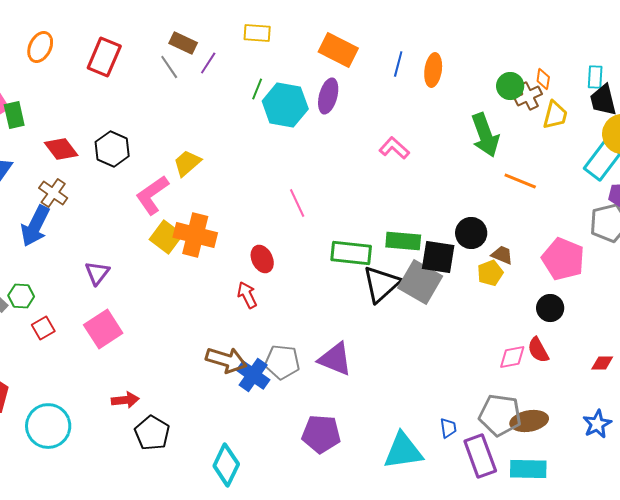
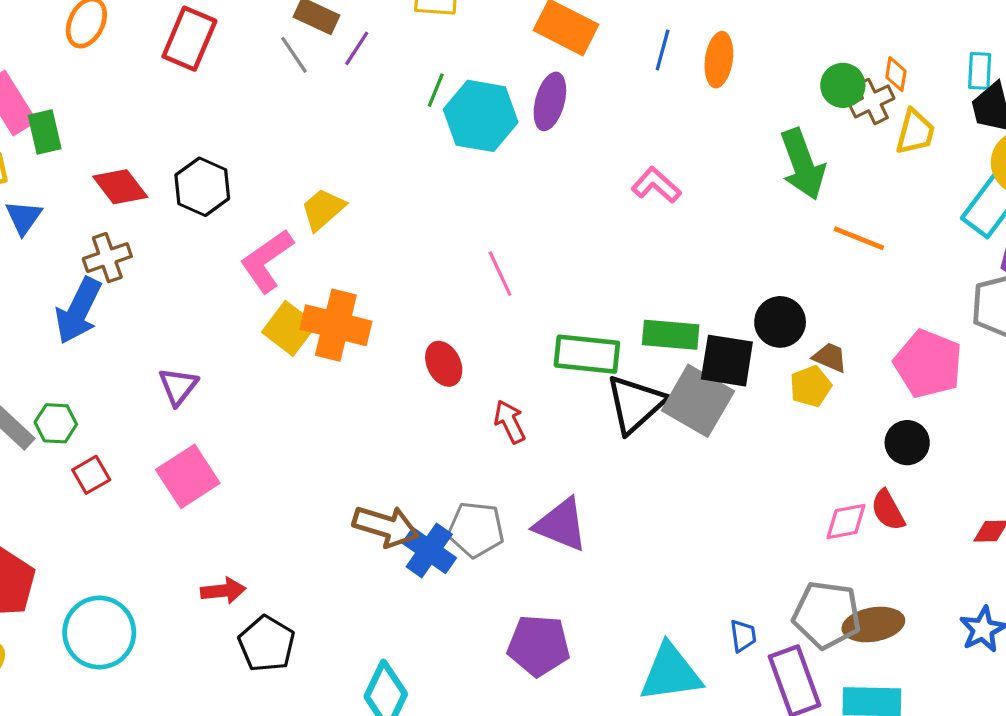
brown cross: (53, 193) -> (107, 258), turned 36
red arrow: (247, 295) -> (510, 422), moved

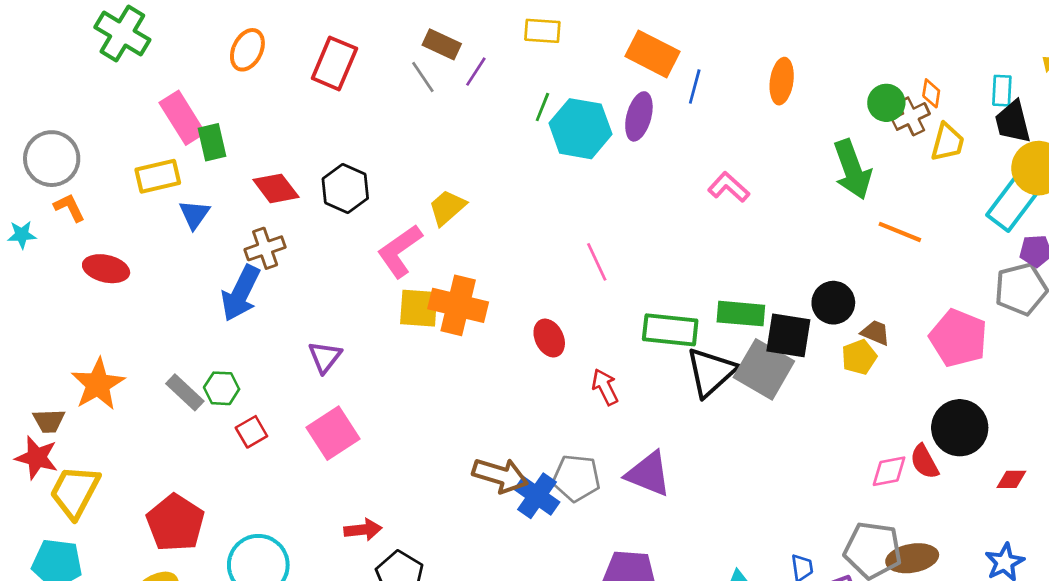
blue line: (663, 50) -> (695, 87), moved
yellow square: (289, 328) -> (419, 308), turned -33
black circle: (907, 443) -> (960, 428), moved, size x1.5

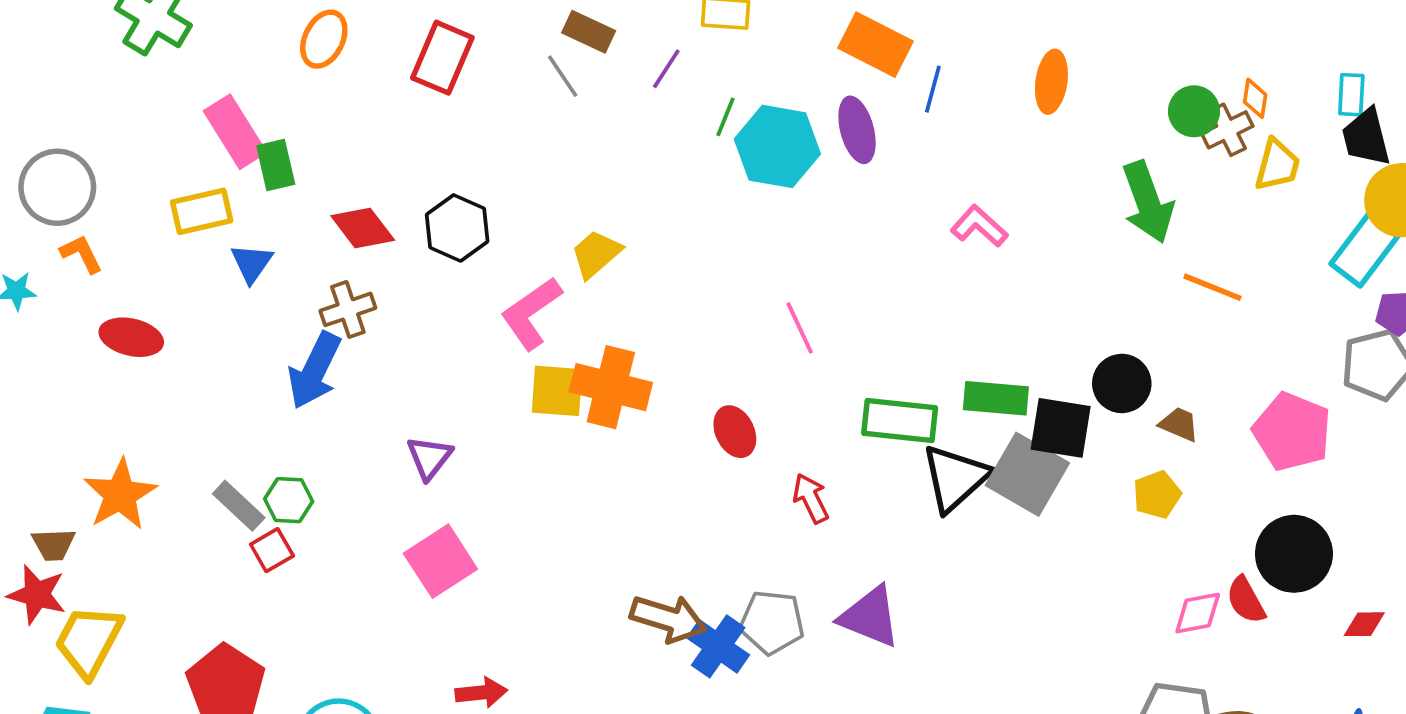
purple line: (476, 72) -> (666, 69), moved
purple ellipse: (639, 116) -> (857, 130), turned -30
yellow pentagon: (859, 357) -> (1157, 495), moved
red square: (251, 432) -> (272, 550), moved

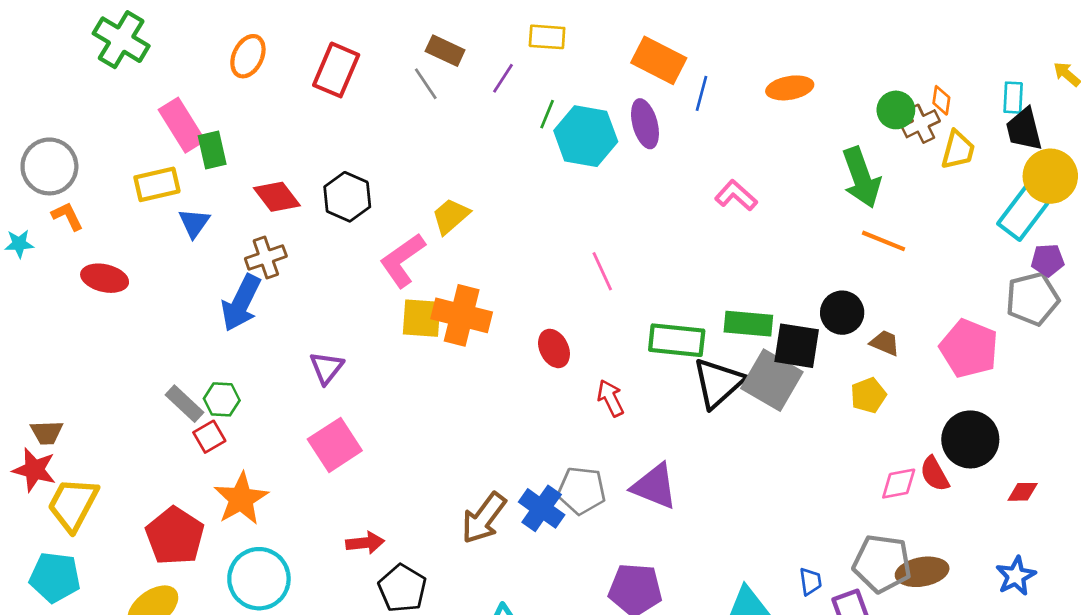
orange ellipse: (1051, 82) -> (790, 88), turned 72
orange line: (1212, 287) -> (883, 241), moved
orange star: (120, 495) -> (241, 499), moved
brown arrow: (668, 619) -> (484, 518), moved, turned 110

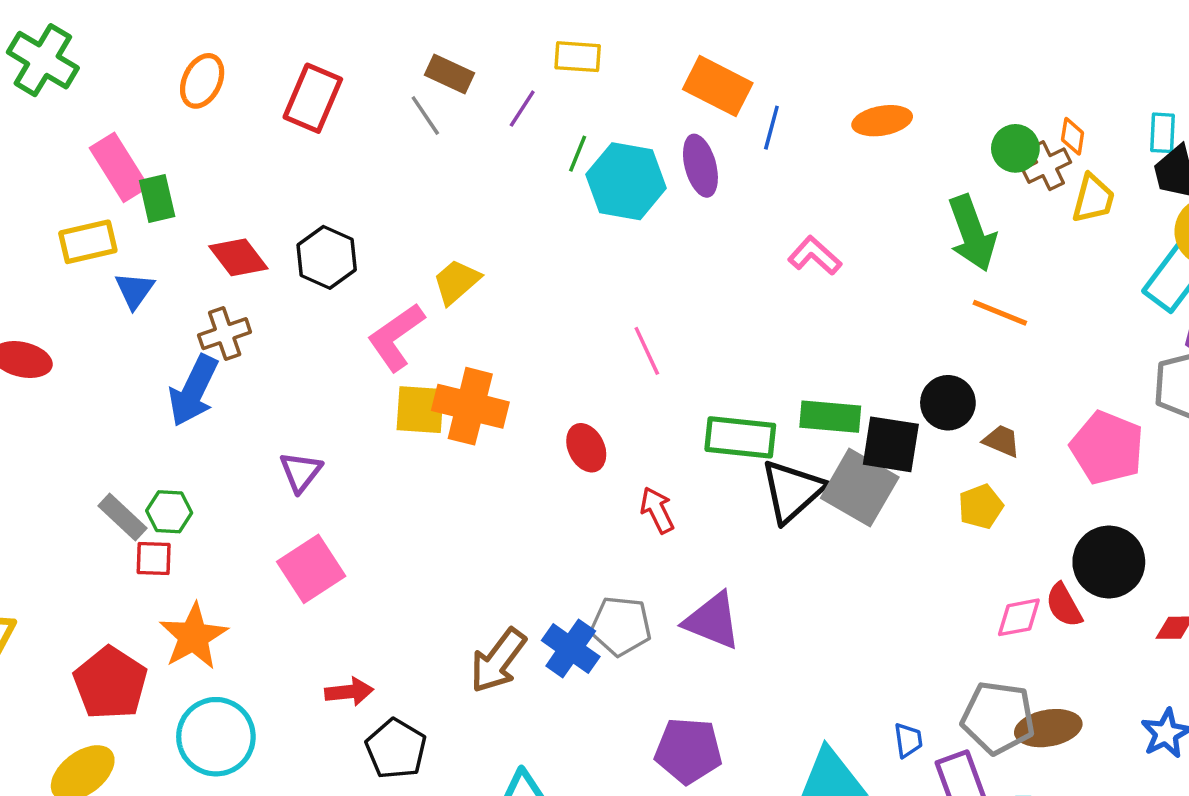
red square: (209, 437) -> (154, 559), turned 32

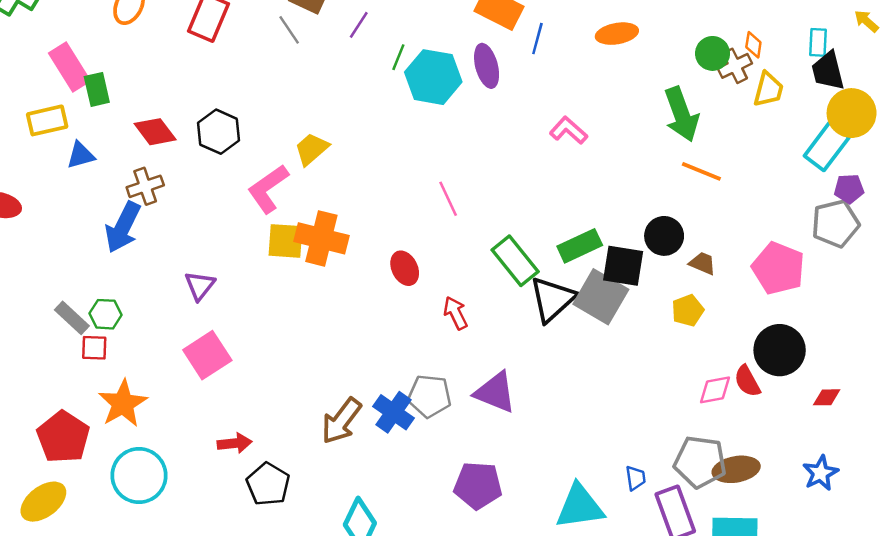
blue triangle: (135, 290) -> (81, 155), turned 40
green rectangle: (830, 417) -> (580, 246), turned -30
green rectangle: (740, 437) -> (515, 261), turned 45

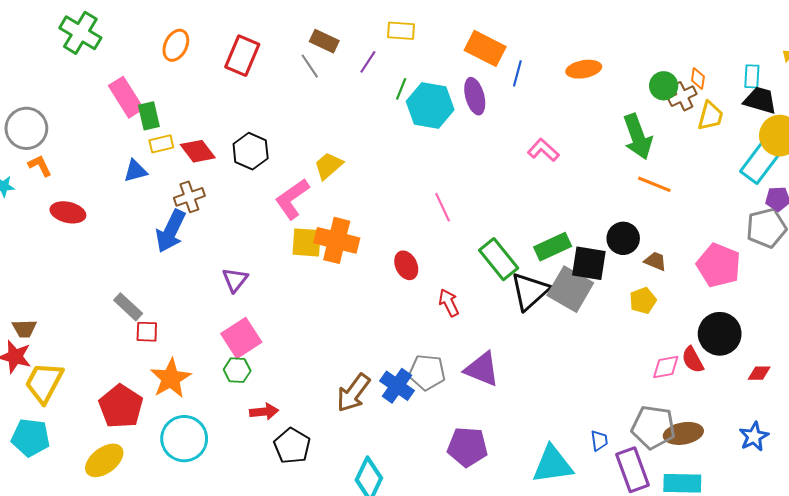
black trapezoid: (828, 71) -> (760, 100), turned 120
yellow rectangle: (47, 120) -> (161, 144), moved, size x0.7
green hexagon: (105, 314) -> (237, 370), moved

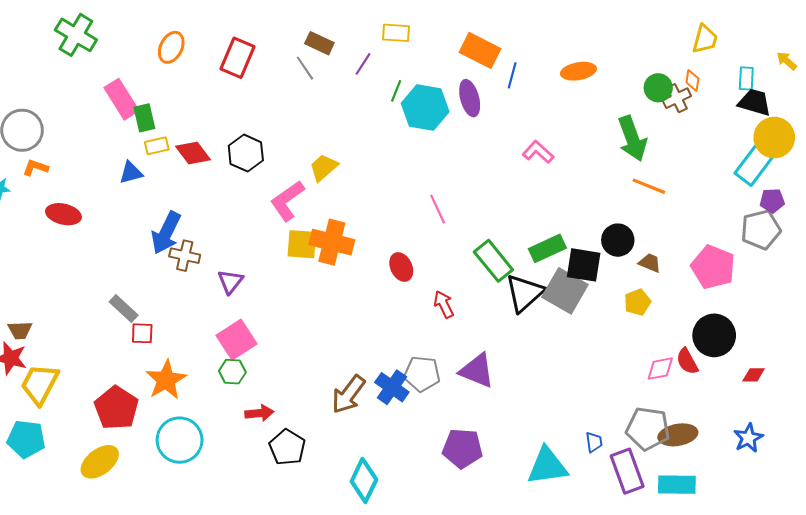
yellow trapezoid: (710, 116) -> (705, 39), moved
orange L-shape: (40, 166) -> (36, 168), turned -45
brown cross: (189, 197) -> (185, 256), moved, turned 32

